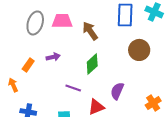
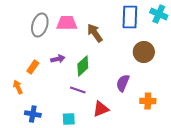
green diamond: (92, 64) -> (83, 66), moved
purple semicircle: (117, 91) -> (123, 83), moved
orange cross: (153, 103) -> (148, 101), moved, turned 35

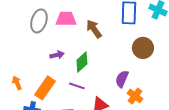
orange rectangle: (33, 67) -> (45, 88), moved, size x1.6
orange cross: (148, 101) -> (135, 96), moved, turned 35

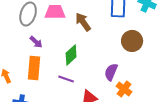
purple arrow: (57, 55) -> (36, 42), moved, turned 56
orange rectangle: (45, 88) -> (34, 68), moved, turned -30

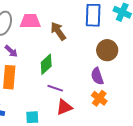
purple semicircle: (111, 72) -> (97, 76), moved, turned -42
purple line: (66, 79) -> (55, 88), moved

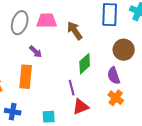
purple arrow: (11, 51) -> (36, 52), moved
green diamond: (46, 64) -> (85, 64), moved
purple line: (55, 88) -> (72, 88), turned 56

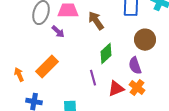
purple arrow: (36, 52) -> (58, 32), moved
orange rectangle: (26, 77) -> (47, 67), turned 40
red triangle: (81, 107) -> (116, 89), moved

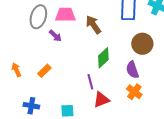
orange rectangle: (47, 67) -> (44, 71), size x0.6
orange arrow: (19, 75) -> (16, 70), moved
red triangle: (116, 89) -> (101, 100), moved

